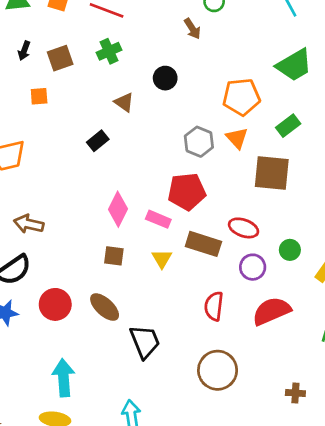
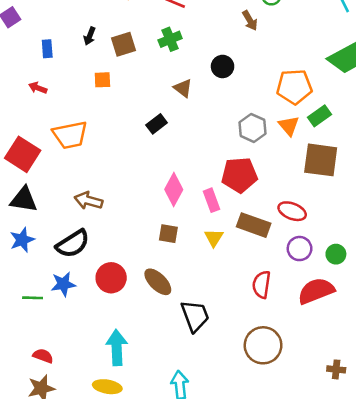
green rectangle: (288, 126) -> (320, 116), moved
pink rectangle: (158, 219) -> (212, 200), turned 45
green circle: (290, 250) -> (336, 254), moved

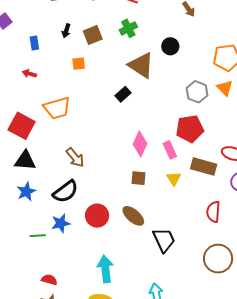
brown triangle: (183, 88) -> (141, 65), size x1.8
brown arrow: (88, 201) -> (75, 157), turned -140

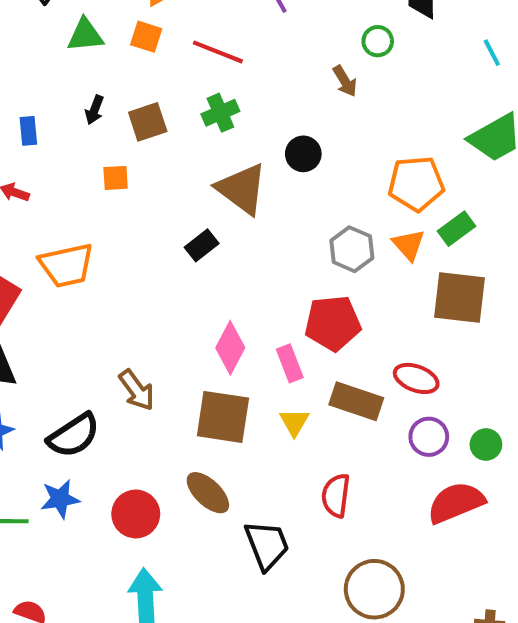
brown arrow: (75, 157) -> (137, 390), moved
brown square: (138, 178) -> (223, 417), size x1.8
red semicircle: (213, 212) -> (336, 495), moved
red circle: (97, 216) -> (136, 514), moved

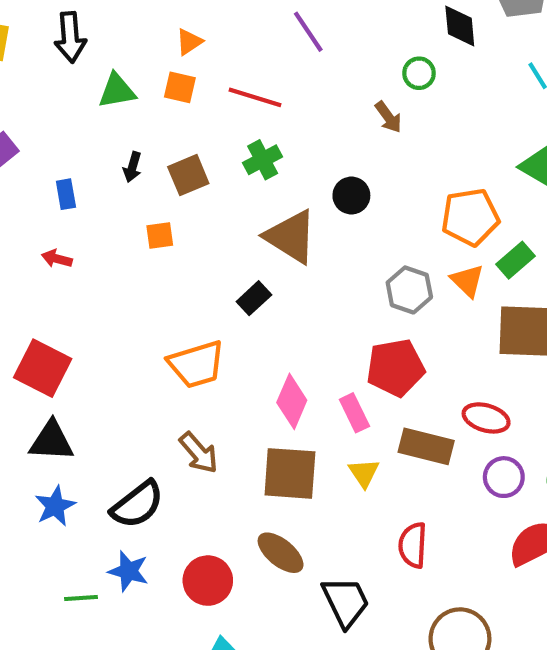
orange trapezoid: (66, 265) -> (196, 364), moved
blue star: (60, 499) -> (128, 571), turned 30

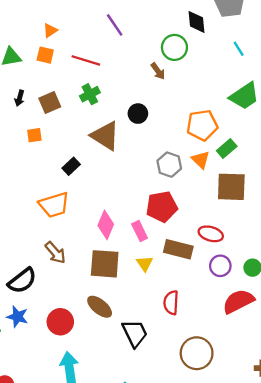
green circle: (419, 73) -> (174, 47), size x1.5
black rectangle: (254, 298) -> (71, 166), moved

